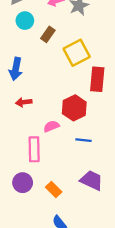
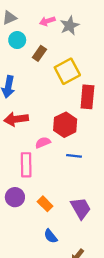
red arrow: (24, 102) -> (16, 119), size x1.5
purple trapezoid: (92, 180) -> (81, 208), moved, turned 35

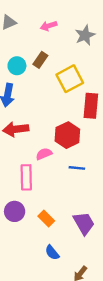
gray star: (70, 26) -> (85, 35), moved
cyan circle: (17, 40) -> (17, 66), moved

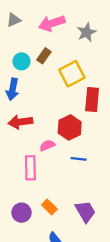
pink arrow: (49, 26) -> (52, 23), size x1.6
purple circle: (15, 211) -> (21, 213), moved

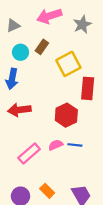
gray triangle: (14, 20) -> (13, 26), moved
pink semicircle: (47, 145) -> (56, 145), moved
pink rectangle: (30, 168) -> (29, 153), turned 50

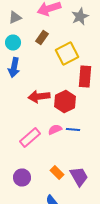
cyan circle: (20, 52) -> (13, 42), moved
red arrow: (19, 110) -> (39, 96), moved
orange rectangle: (47, 191) -> (57, 172), moved

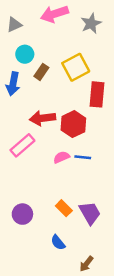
brown rectangle: (42, 38) -> (41, 72), moved
cyan circle: (13, 42) -> (25, 54), moved
pink rectangle: (30, 138) -> (22, 145), moved

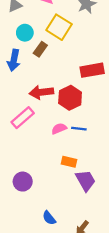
yellow square: (76, 67) -> (59, 27), moved, turned -30
red rectangle: (97, 94) -> (92, 70), turned 75
orange rectangle: (64, 208) -> (69, 162), moved, turned -32
blue semicircle: (58, 242) -> (49, 218), moved

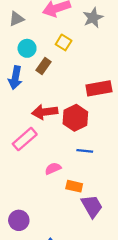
yellow square: (59, 27) -> (64, 42), size x0.6
pink semicircle: (59, 129) -> (53, 168), moved
purple circle: (23, 182) -> (19, 220), moved

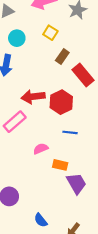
brown rectangle: (44, 66) -> (62, 57), moved
red rectangle: (99, 88) -> (83, 75), turned 60

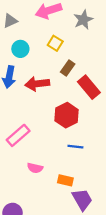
red arrow: (33, 97) -> (37, 84), moved
pink semicircle: (41, 149) -> (35, 168), moved, turned -144

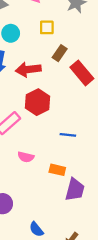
yellow square: (55, 43) -> (47, 27), turned -32
red hexagon: (66, 115) -> (38, 102), moved
purple trapezoid: (82, 199) -> (75, 190), turned 45

